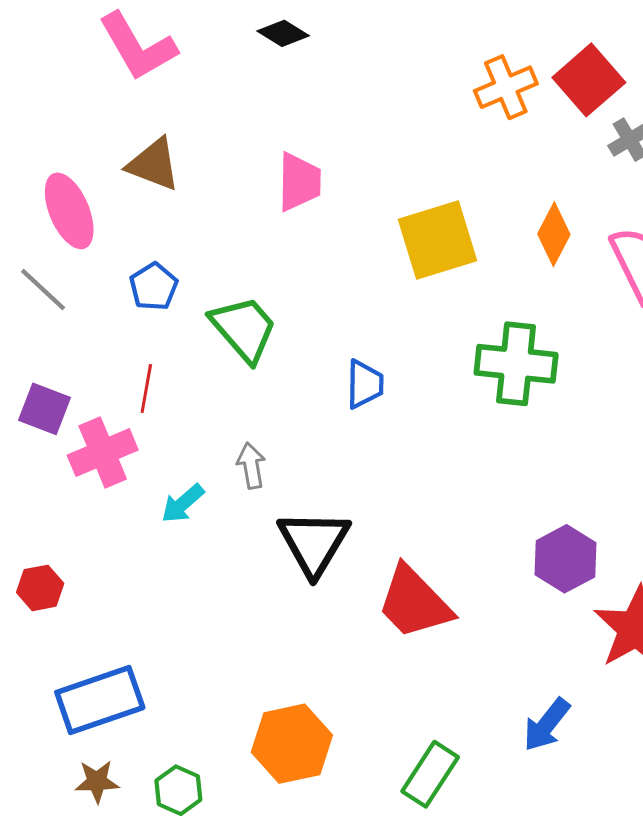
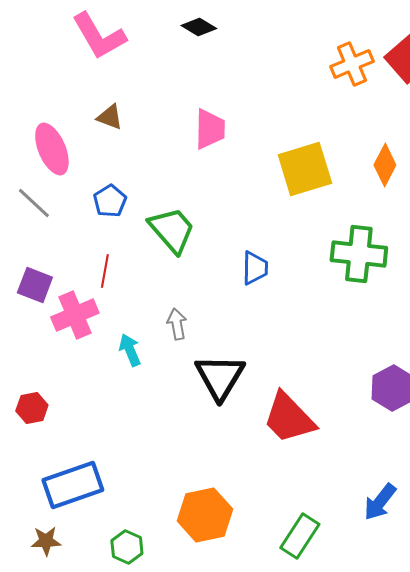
brown triangle: (154, 164) -> (110, 117), size x0.7
cyan arrow: (183, 503) -> (130, 350), turned 108
brown star: (97, 781) -> (46, 541), moved

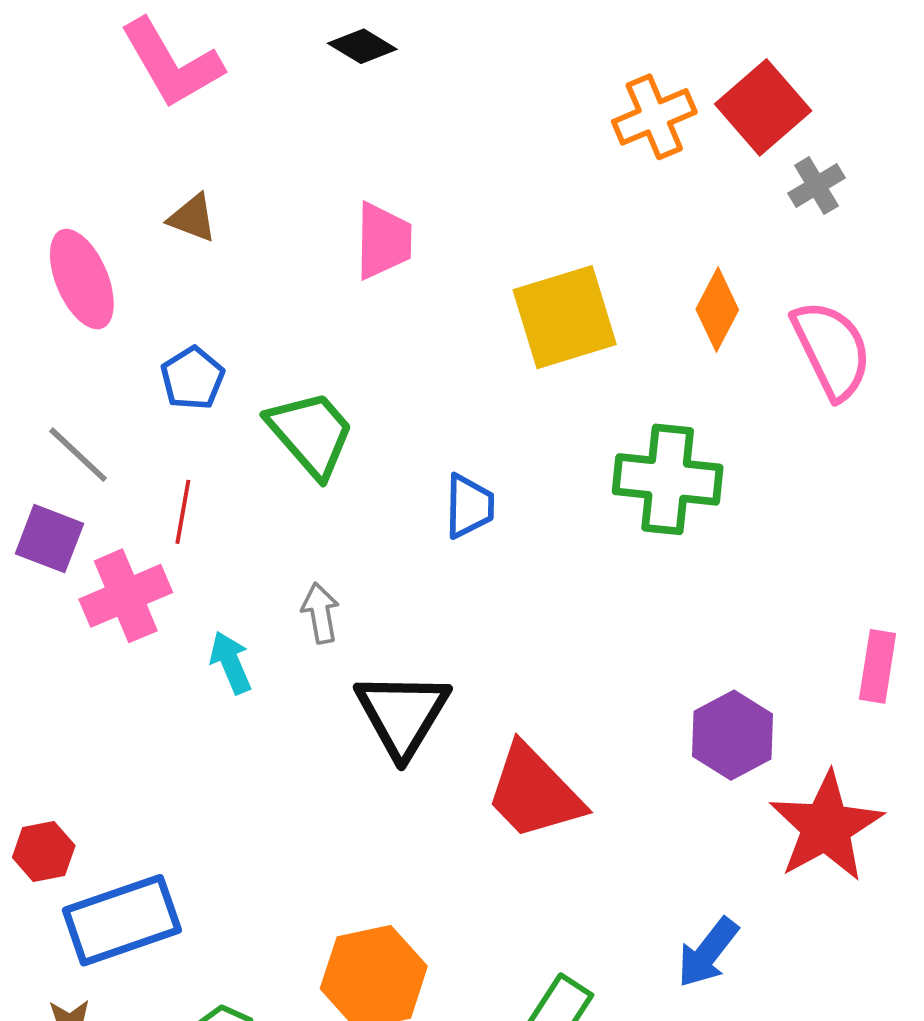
gray line: (34, 203) -> (78, 455), moved
red hexagon: (32, 408) -> (44, 852), moved

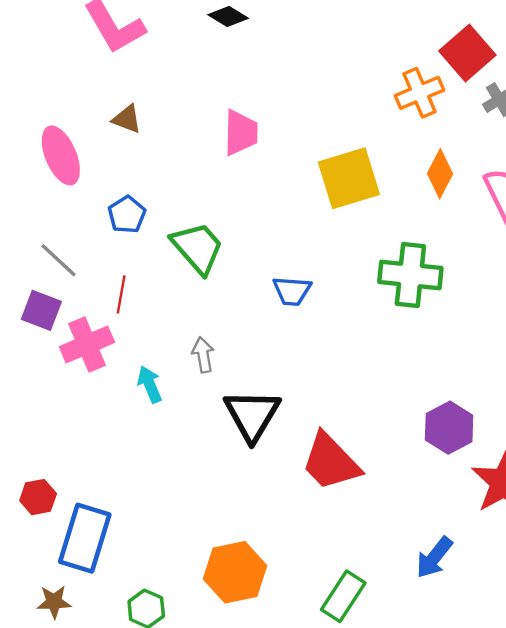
orange cross: (654, 117) -> (420, 93), moved
blue trapezoid: (469, 506) -> (292, 291), turned 93
blue rectangle: (122, 920) -> (85, 538), turned -54

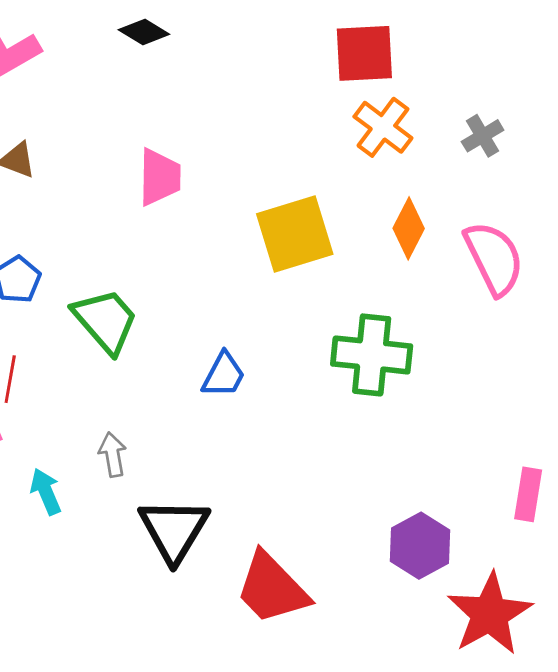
red square: (467, 53) -> (364, 53), moved, turned 38
orange cross: (420, 93) -> (383, 127), turned -30
blue trapezoid: (292, 291) -> (224, 375), turned -66

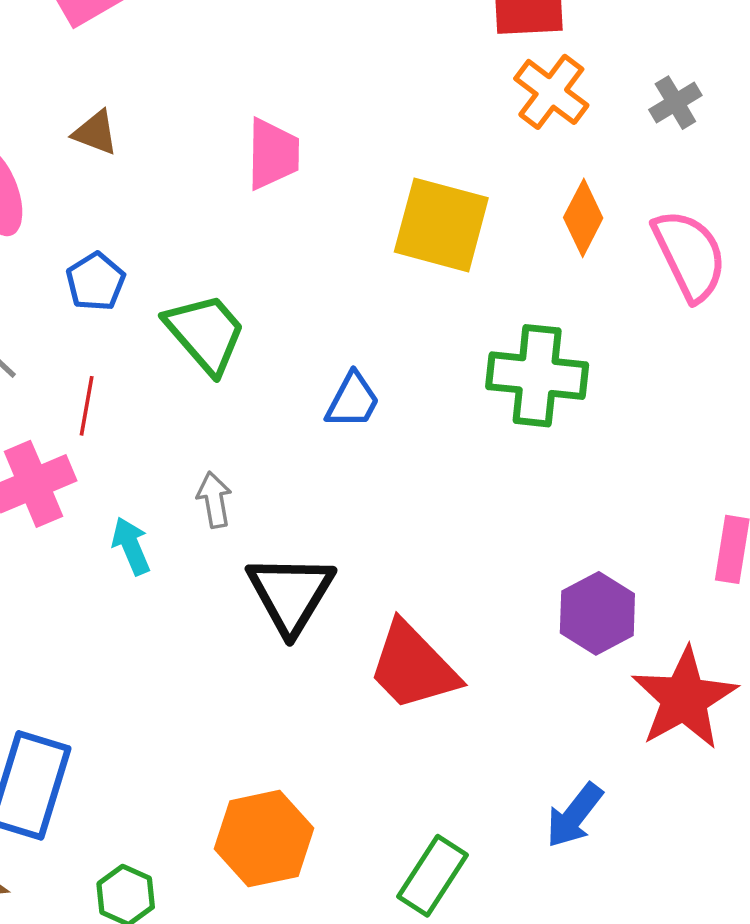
yellow square: (295, 234) -> (441, 225), turned 32

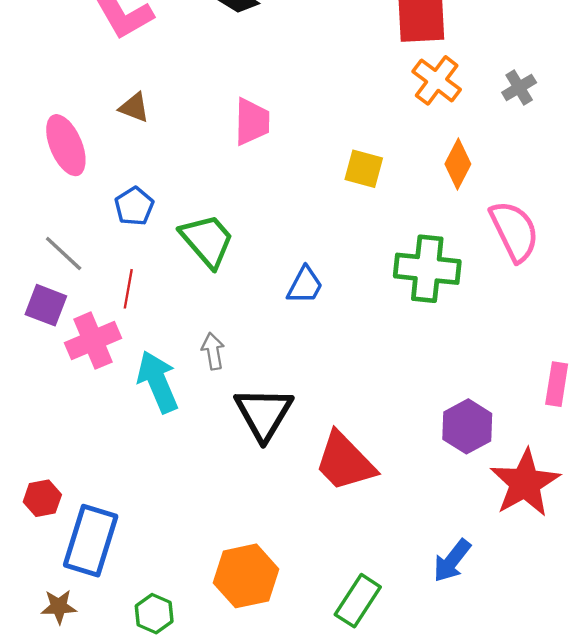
yellow square: (441, 225) -> (364, 169), size x0.6
pink semicircle: (690, 255) -> (514, 231), moved
cyan arrow: (131, 546) -> (158, 382), size x1.6

